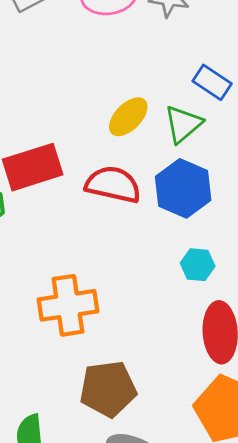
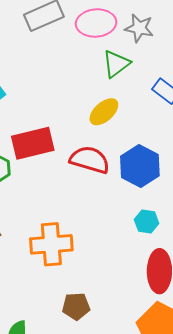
green triangle: (183, 124) -> (116, 64), moved
brown pentagon: (108, 389) -> (76, 306), size x0.7

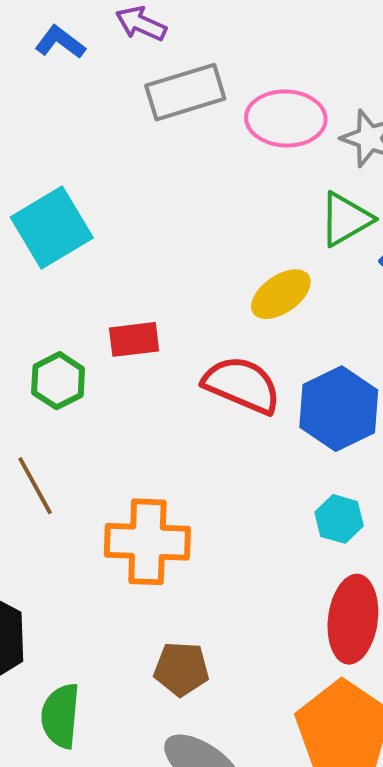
green triangle: (116, 64) -> (346, 219), moved
red rectangle: (33, 143) -> (134, 339), size x0.6

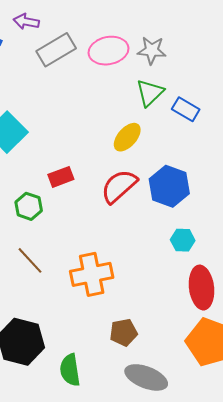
red semicircle: (242, 385) -> (119, 186), turned -51

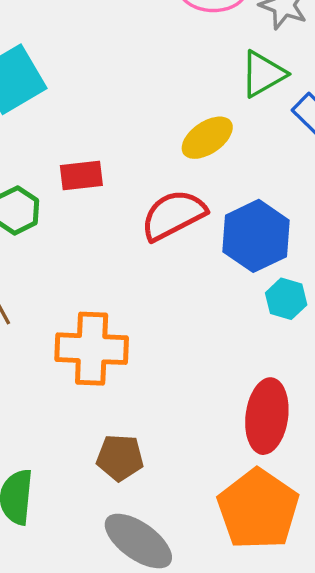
cyan hexagon: (183, 240) -> (286, 299), moved

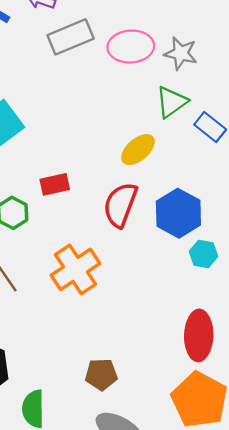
red semicircle: (173, 215) -> (120, 205), turned -36
orange cross: (92, 349) -> (76, 269), moved, turned -30

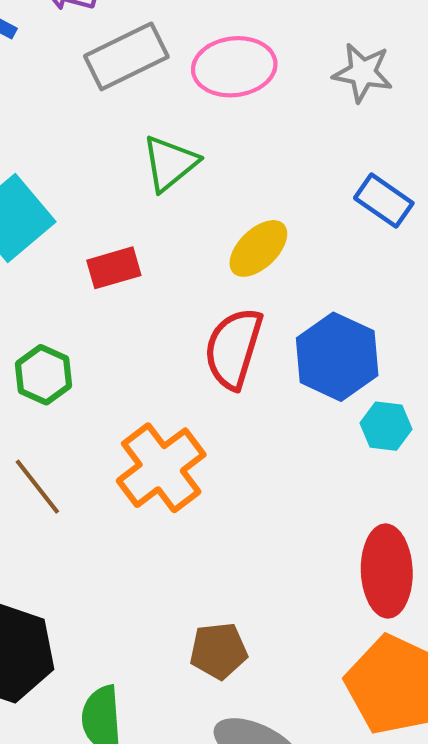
gray star: (181, 53) -> (363, 73), moved
green triangle: (172, 102) -> (170, 163), moved
red rectangle: (55, 184) -> (114, 268), moved

